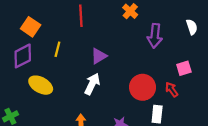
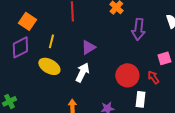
yellow ellipse: (41, 85) -> (49, 66), moved

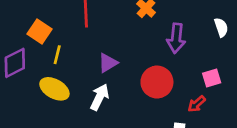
orange square: (27, 21) -> (39, 31), moved
red circle: (127, 75) -> (157, 82), moved
red arrow: (153, 77) -> (197, 104), turned -96

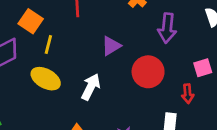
purple triangle: (108, 63) -> (111, 46), moved
red arrow: (197, 104) -> (188, 94), turned -54

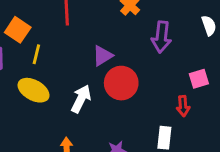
red circle: (148, 72) -> (121, 83), moved

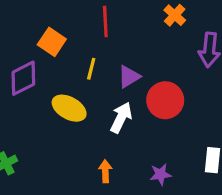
yellow line: (36, 54) -> (91, 69), moved
purple triangle: (103, 56) -> (129, 77), moved

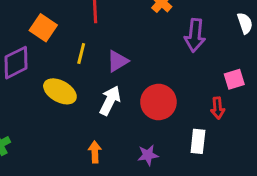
red circle: (165, 100) -> (158, 102), moved

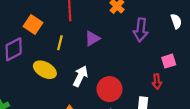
purple triangle: (118, 61) -> (92, 38), moved
red circle: (158, 102) -> (109, 89), moved

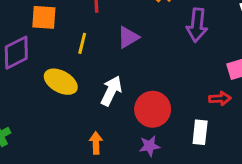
orange square: (33, 24) -> (44, 17), turned -30
red arrow: (157, 82) -> (220, 99), turned -88

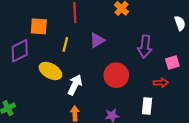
purple arrow: (197, 25) -> (145, 47), moved
white arrow: (111, 91) -> (75, 85), moved
red circle: (153, 109) -> (116, 75), moved

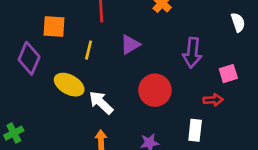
purple diamond: (20, 51) -> (29, 58), turned -40
white arrow: (75, 85) -> (101, 103), turned -72

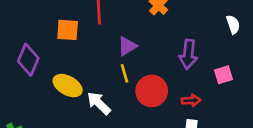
orange square: (54, 27) -> (68, 30), moved
yellow line: (89, 50) -> (125, 73), moved, turned -30
red arrow: (213, 100) -> (191, 100), moved

